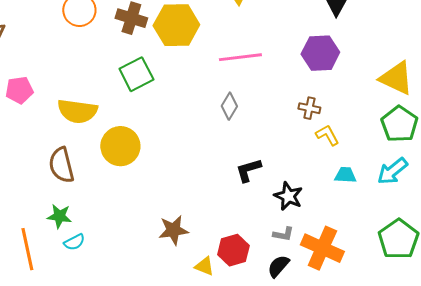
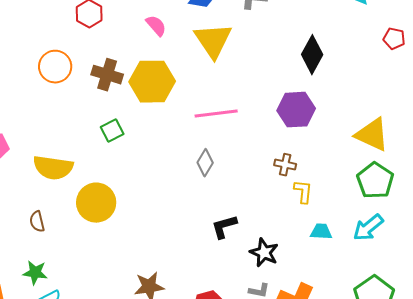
green square: (136, 74) -> (112, 131), size x0.7
yellow L-shape: (327, 135) -> (303, 192), turned 35
brown semicircle: (61, 165) -> (37, 222), size x0.6

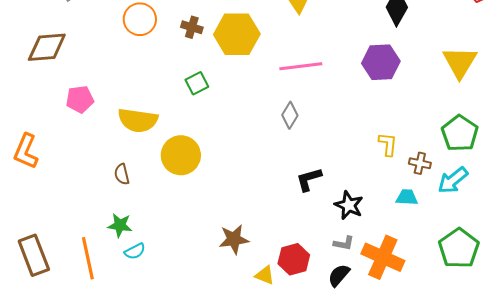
brown cross: (107, 75) -> (192, 27), size x0.7
yellow triangle: (372, 135) -> (460, 62), moved, turned 36
brown cross: (285, 165) -> (420, 163), moved
cyan trapezoid: (321, 232) -> (407, 197), moved

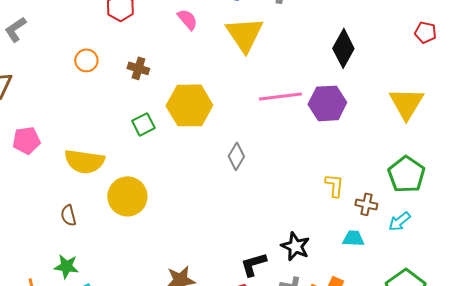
orange circle: (140, 19) -> (86, 60), size x0.7
yellow hexagon: (237, 34) -> (189, 105), moved
pink line: (301, 66) -> (280, 96), moved
black L-shape: (309, 179) -> (253, 264), moved
cyan arrow: (453, 180) -> (399, 221), size x0.7

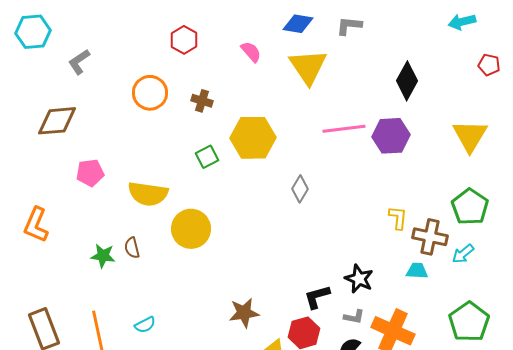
orange circle: (86, 60) -> (150, 93), size x1.5
brown cross: (366, 204) -> (430, 237), size x1.6
green star: (66, 266) -> (103, 256), moved

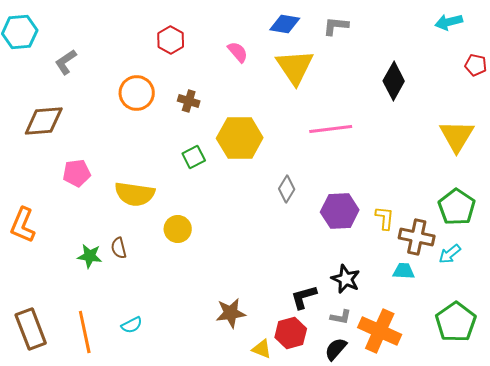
purple hexagon: (391, 136) -> (340, 211), moved
yellow circle: (191, 229) -> (178, 229), size x0.7

